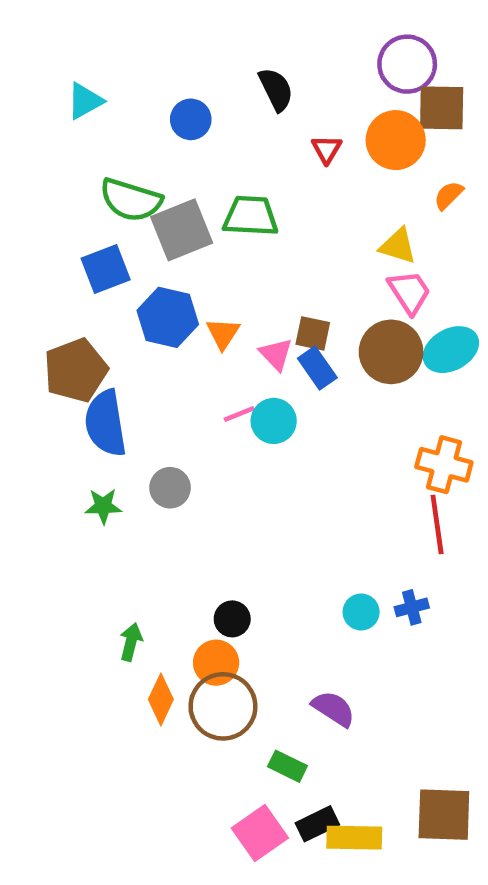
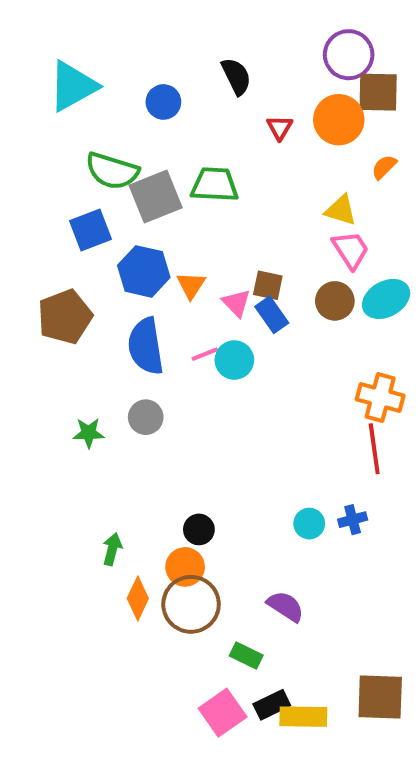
cyan triangle: (85, 101) -> (73, 86), size x1.6
brown circle: (391, 352) -> (335, 301), size x0.7
blue semicircle: (106, 423) -> (146, 346), moved

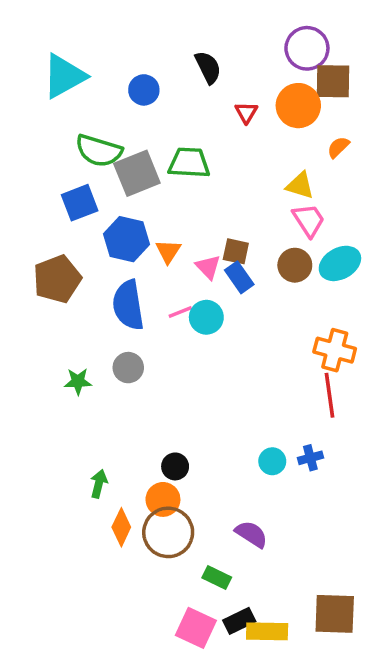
pink square: (223, 713) -> (196, 628), turned -30

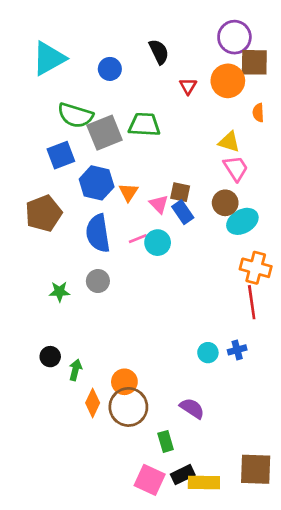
orange semicircle: (338, 147) -> (258, 113), turned -48
cyan ellipse: (340, 263) -> (242, 221), moved
black circle: (175, 466) -> (50, 357), moved
green rectangle: (217, 578) -> (166, 441), turned 48

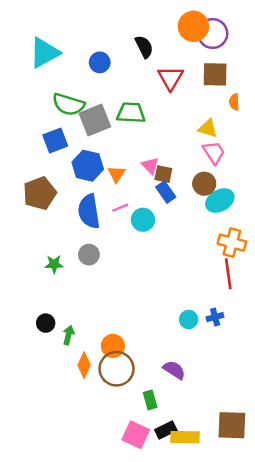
brown square: (254, 62) -> (215, 74), moved
orange circle: (228, 81) -> (193, 26), moved
red triangle: (188, 86) -> (171, 78), size x1.6
pink triangle: (159, 204) -> (150, 166), moved
pink line: (138, 239) -> (120, 208), moved

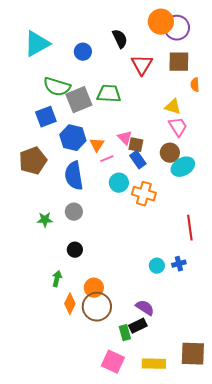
pink line: (120, 208) -> (107, 159), moved
orange cross: (232, 243) -> (144, 194), moved
black circle: (46, 323) -> (75, 250), moved
black rectangle: (166, 430) -> (138, 326), moved

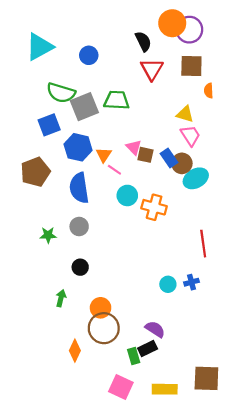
black semicircle: (120, 39) -> (143, 41), moved
pink line: (107, 159) -> (114, 170), turned 56
blue rectangle: (138, 160) -> (169, 158), moved
orange diamond: (70, 304) -> (75, 351), moved

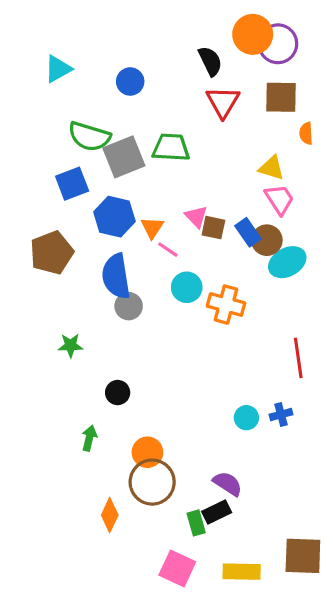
cyan triangle: (40, 47) -> (58, 69), size x0.7
gray circle: (79, 227) -> (129, 306), moved

